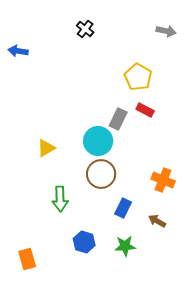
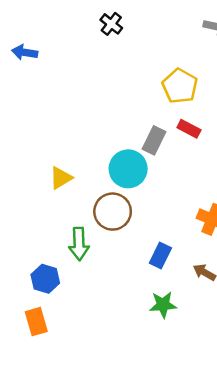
brown circle: (101, 174) -> (113, 212), moved
blue hexagon: (84, 242) -> (45, 279), moved

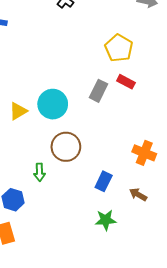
cyan circle: (128, 169) -> (53, 104), moved
yellow triangle: (61, 178) -> (18, 111), moved
green arrow: (79, 244) -> (39, 172), size x0.7

